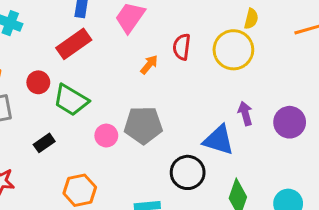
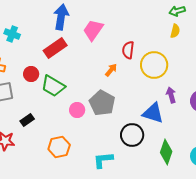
yellow circle: (233, 50) -> (154, 65), moved
orange arrow: (149, 65) -> (111, 70), moved
gray pentagon: (143, 125) -> (102, 103), turned 30
black rectangle: (44, 143) -> (27, 120), moved

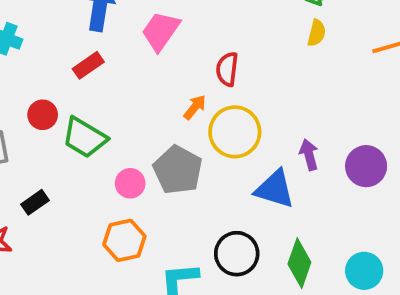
red rectangle: (55, 48) -> (88, 65), size x0.7
yellow circle: (154, 65) -> (235, 132), moved
black circle: (132, 135) -> (237, 254), moved
orange hexagon: (59, 147) -> (124, 240), moved

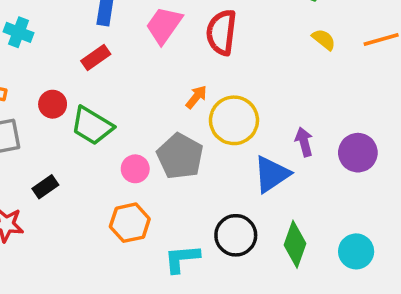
yellow semicircle: (317, 33) -> (324, 40), moved, turned -65
red semicircle: (227, 69) -> (221, 32), moved, size x1.4
blue triangle: (275, 189) -> (272, 174), turned -51

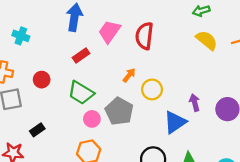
yellow semicircle: (324, 40) -> (207, 40), size x1.5
red rectangle: (96, 57) -> (81, 56), moved
yellow circle: (234, 120) -> (152, 89), size x0.7
green trapezoid: (92, 126) -> (81, 93), moved

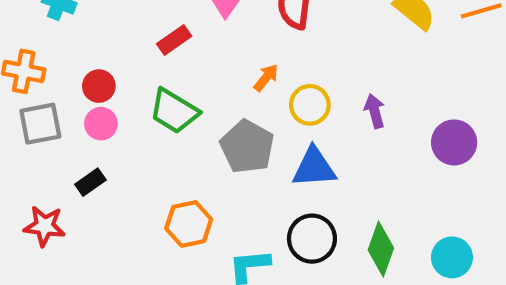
purple arrow: (195, 103) -> (375, 111), moved
pink circle: (92, 119) -> (101, 124), moved
blue triangle: (175, 122) -> (314, 168), moved, turned 30

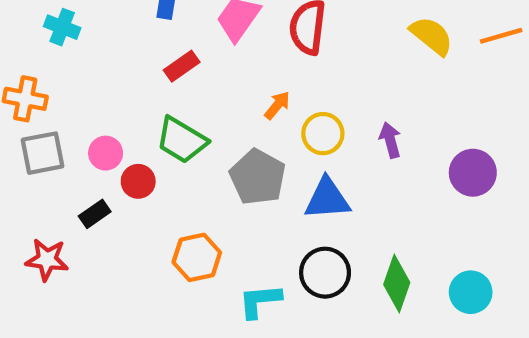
red circle: (99, 86) -> (138, 181), moved

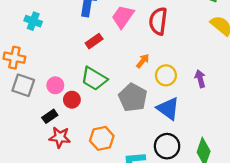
gray square: (43, 153) -> (23, 85), turned 30
blue triangle: (327, 199) -> (168, 109), turned 40
red star: (47, 260) -> (60, 137), moved

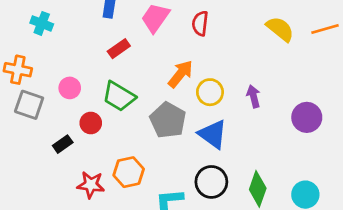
red semicircle: (158, 21) -> (200, 23), size x0.7
orange arrow: (143, 61) -> (181, 74), size x1.5
pink circle: (55, 85) -> (70, 88), moved
red star: (60, 137) -> (91, 185), moved

